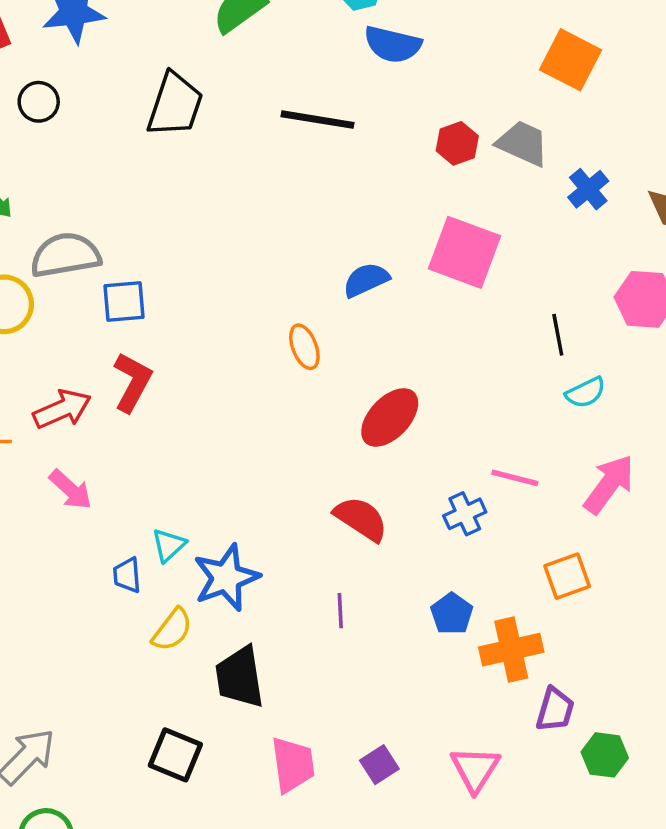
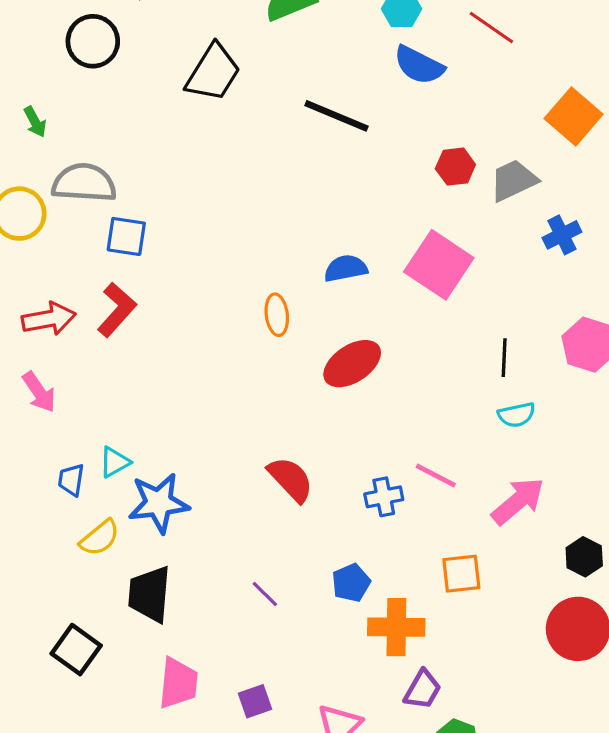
black circle: (39, 102) -> (93, 41), size x1.4
gray trapezoid: (523, 143) -> (513, 180), turned -63
red ellipse: (390, 417) -> (352, 364), moved
purple line: (340, 611) -> (265, 594), moved, turned -56

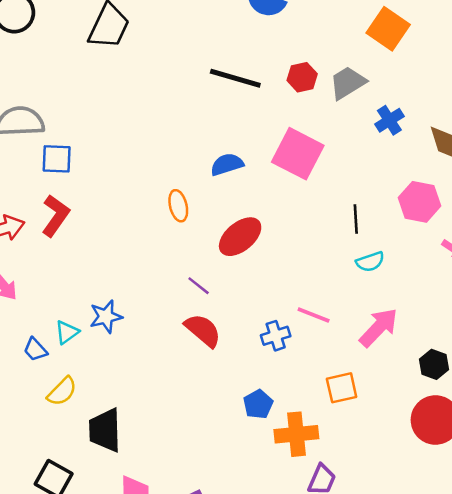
black line: (336, 116) -> (235, 78), moved
blue trapezoid: (71, 480) -> (35, 350), turned -45
blue star: (159, 503) -> (106, 317), moved, size x0.7
purple line: (265, 594) -> (199, 286), moved

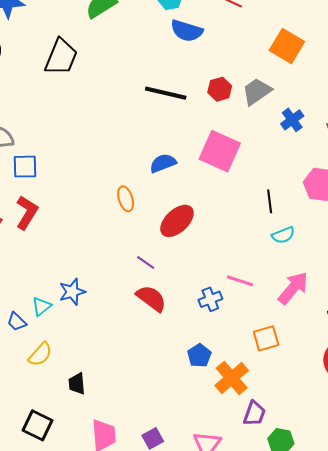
black trapezoid: (105, 430) -> (77, 384), size x0.6
orange cross: (296, 434) -> (232, 378), turned -32

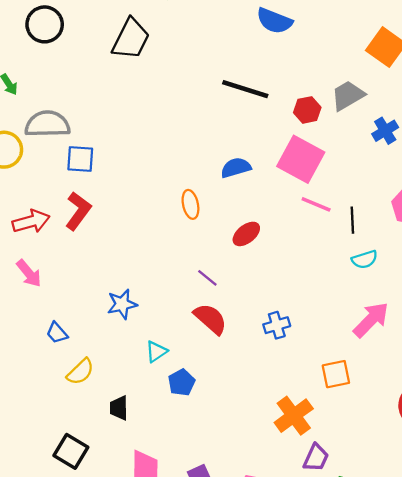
red hexagon: (220, 89) -> (307, 110), moved
red ellipse: (177, 221) -> (246, 234), size x0.7
pink line: (240, 281) -> (316, 204), moved
cyan triangle: (41, 306) -> (156, 352), moved
blue pentagon: (199, 356) -> (182, 383), moved

